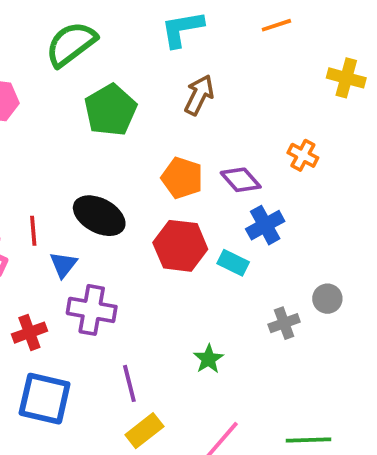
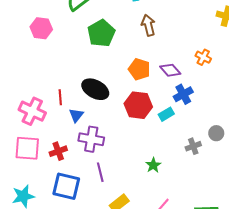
brown arrow: (199, 95) -> (148, 25), turned -40
cyan rectangle: (233, 263) -> (166, 114), turned -56
purple line: (129, 383) -> (100, 172), moved

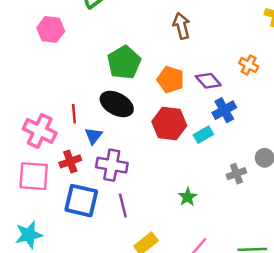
green pentagon: (101, 33) -> (124, 62), moved
red cross: (58, 151) -> (70, 161), moved
blue square: (66, 186) -> (81, 201), moved

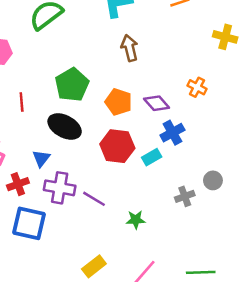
red line: (74, 114) -> (22, 102), moved
green star: (188, 197) -> (136, 220), turned 30
purple line: (123, 205) -> (94, 199), moved, turned -45

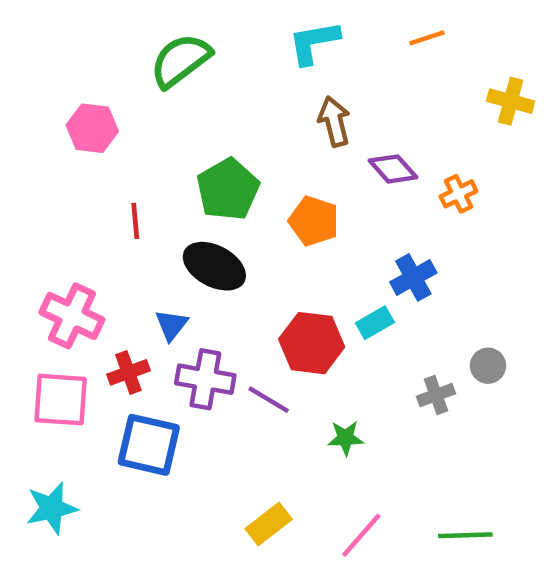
orange cross: (197, 87) -> (459, 194), turned 36
purple diamond: (157, 103) -> (393, 169), moved
red hexagon: (117, 146) -> (312, 343), moved

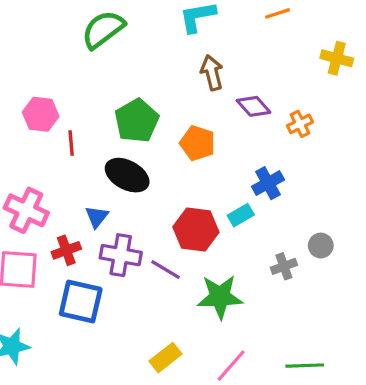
pink hexagon: (92, 128) -> (41, 114), moved
green star: (346, 438) -> (220, 297), size x1.8

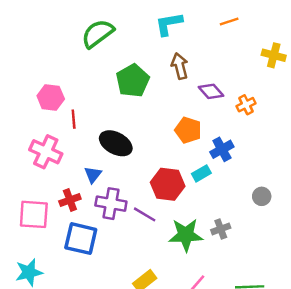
green pentagon: (137, 121) -> (133, 81), moved
orange pentagon: (198, 143) -> (188, 130), moved
pink cross: (26, 210) -> (46, 152), moved
gray cross: (284, 266) -> (221, 229), moved

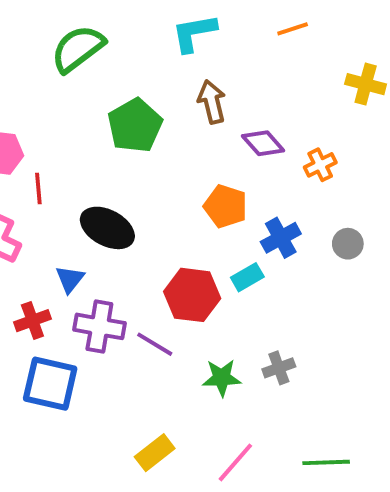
gray circle: (262, 196) -> (348, 244), moved
green star: (186, 235) -> (222, 378), size x0.7

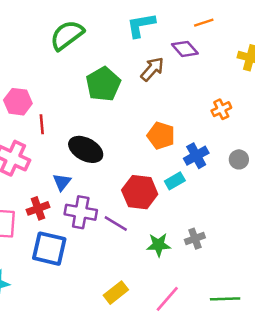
brown arrow: (212, 102) -> (152, 69), turned 56
purple diamond: (263, 143) -> (185, 49), moved

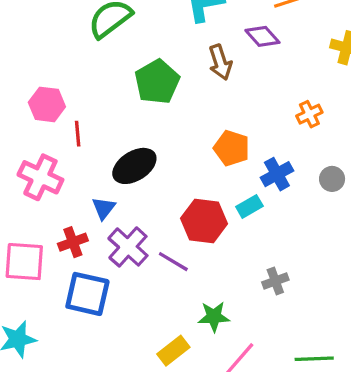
brown arrow: (152, 69) -> (220, 62), turned 120
black ellipse: (86, 149) -> (134, 166), turned -60
purple cross: (81, 212) -> (128, 247), turned 32
green star: (159, 245) -> (214, 317), moved

